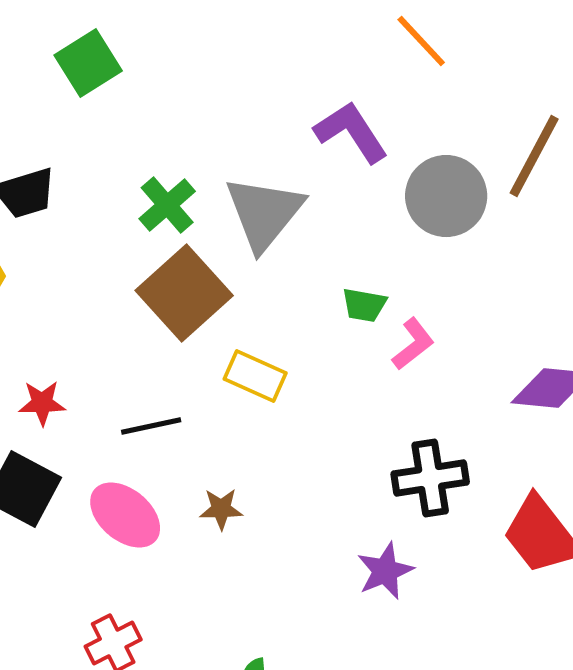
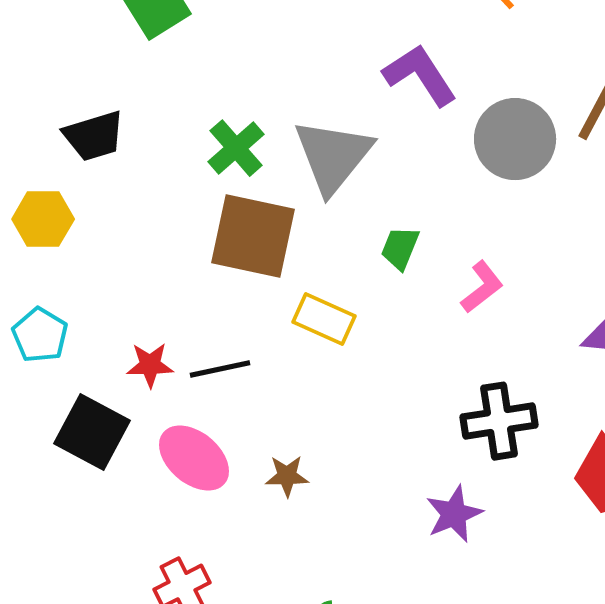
brown square: (184, 293) -> (253, 236), turned -36
green trapezoid: (364, 305) -> (400, 248), moved, turned 102
red star: (42, 403) -> (150, 365), moved
brown star: (221, 509) -> (287, 476), moved

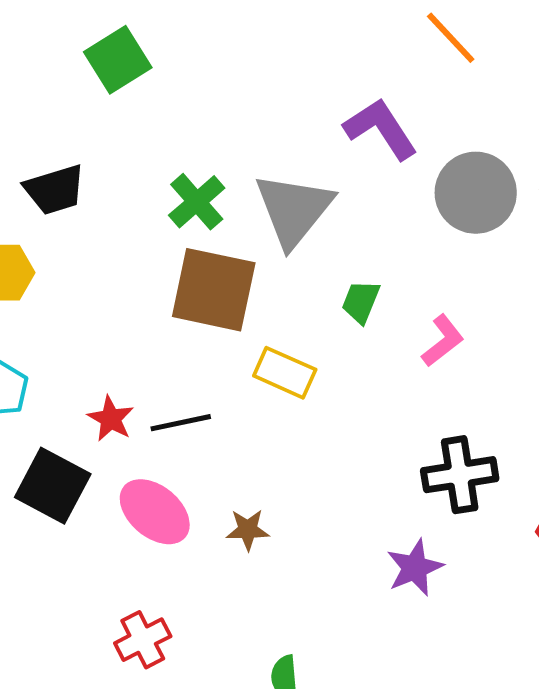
red star: (150, 365) -> (111, 419), turned 30

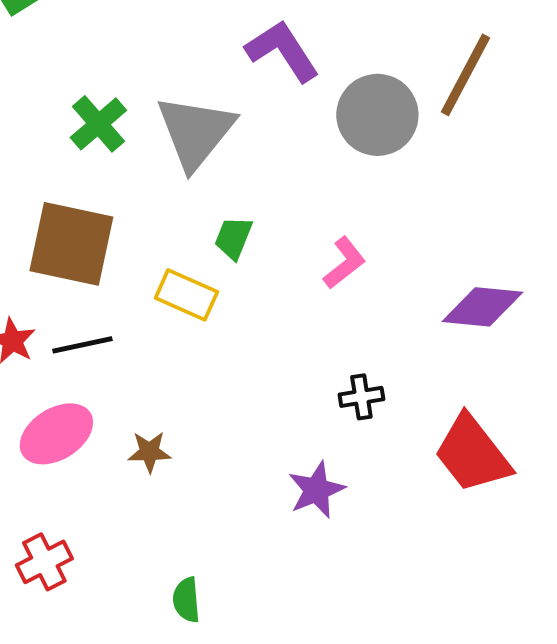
brown square: (214, 290) -> (71, 244), moved
green trapezoid: (361, 302) -> (233, 238), moved
black cross: (460, 475) -> (361, 397), size x0.6
pink ellipse: (155, 512) -> (56, 434), turned -72

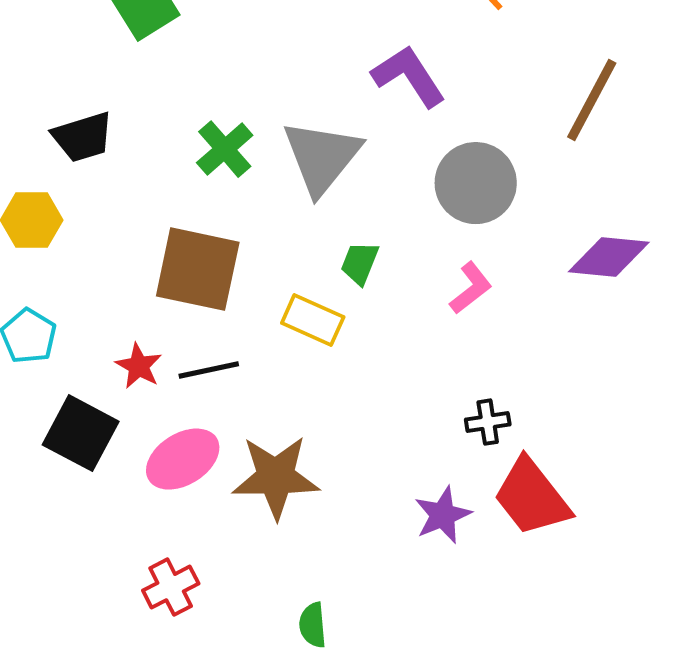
gray circle: (377, 115) -> (476, 183), moved
purple diamond: (482, 307) -> (609, 257), moved
brown star: (149, 452) -> (276, 477), size x2.0
red trapezoid: (472, 454) -> (532, 497), moved

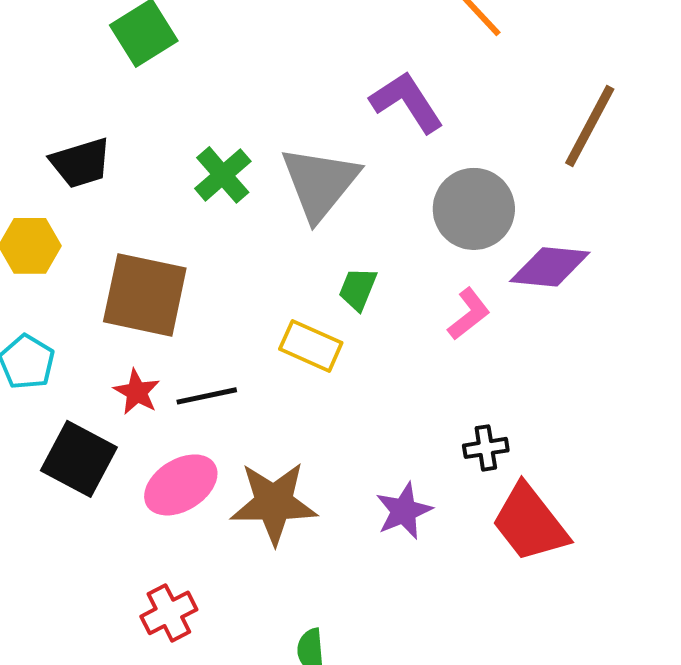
purple diamond: (609, 257) -> (550, 267), moved
brown square: (198, 269) -> (145, 295), moved
purple star: (443, 515) -> (404, 511), moved

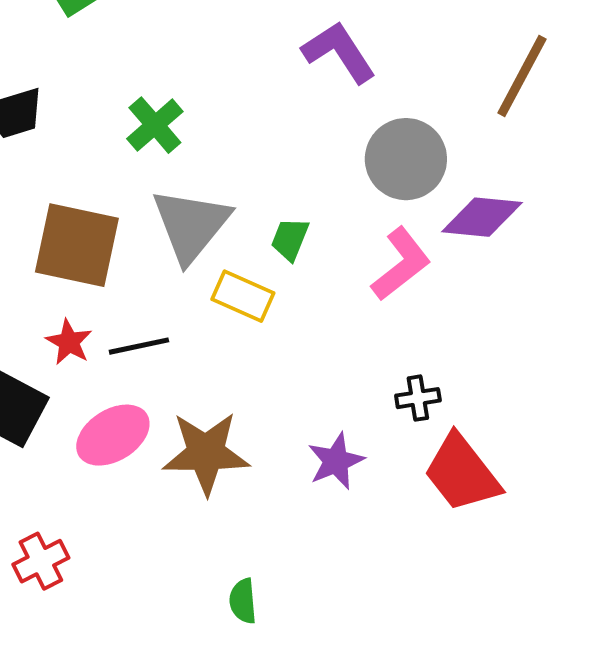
gray triangle: (320, 183) -> (191, 225), moved
pink L-shape: (469, 314) -> (401, 264), size x1.4
red cross: (169, 613) -> (41, 561), moved

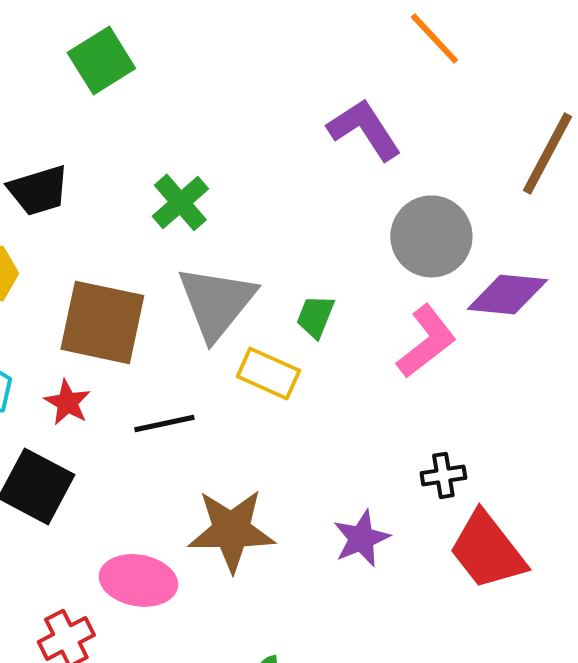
red star: (69, 342) -> (67, 402), moved
pink ellipse: (113, 435) -> (138, 580), moved, turned 42

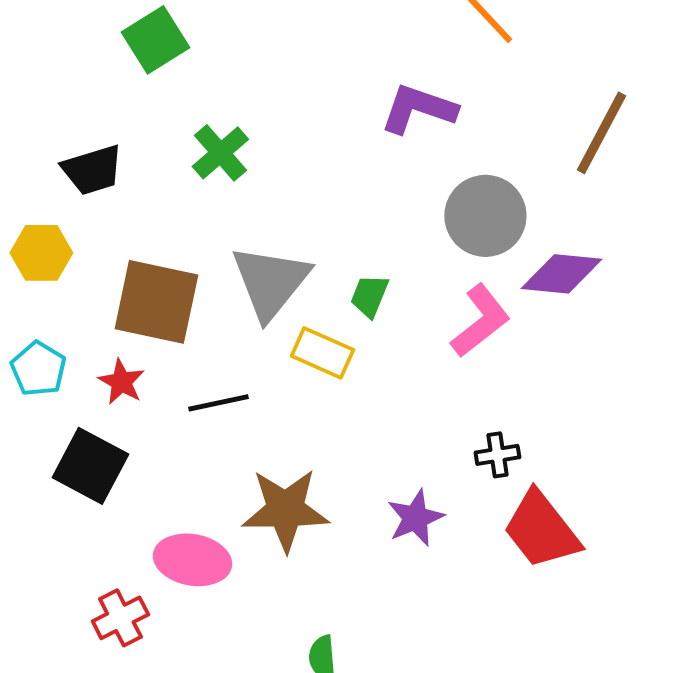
purple L-shape: (364, 129) -> (418, 109), turned -38
green cross: (180, 202) -> (220, 153), moved

